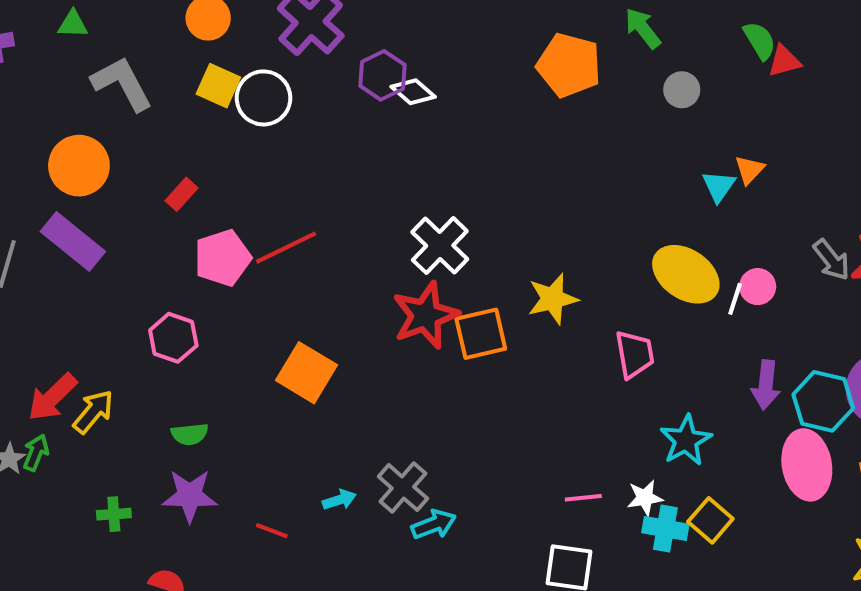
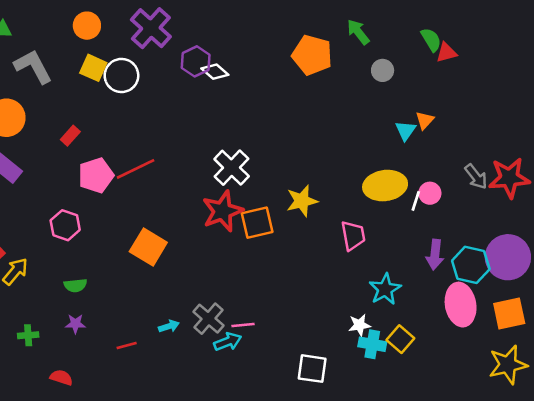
yellow ellipse: (686, 274) -> (385, 186), turned -42
purple star: (190, 496) -> (75, 324), size x0.6
pink line: (583, 498) -> (243, 325), moved
red line: (272, 531) -> (127, 345), turned -36

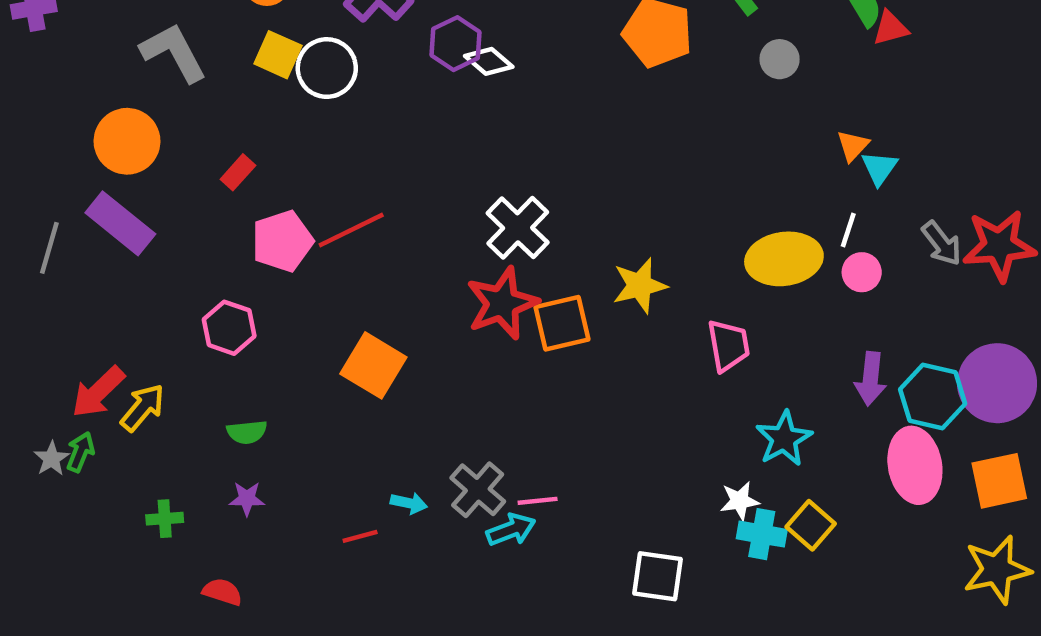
cyan triangle: (406, 131) -> (879, 168), moved
white line: (416, 201) -> (848, 230), moved
cyan arrow: (169, 326) -> (409, 503), turned 30
red line: (127, 345) -> (360, 536), moved

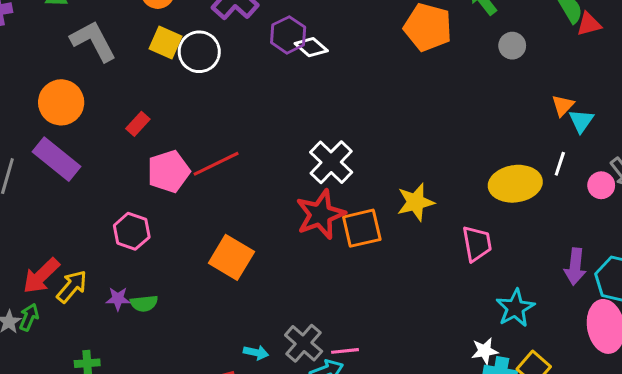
pink circle: (862, 272) -> (601, 185), moved
purple star: (247, 499) -> (118, 299), moved

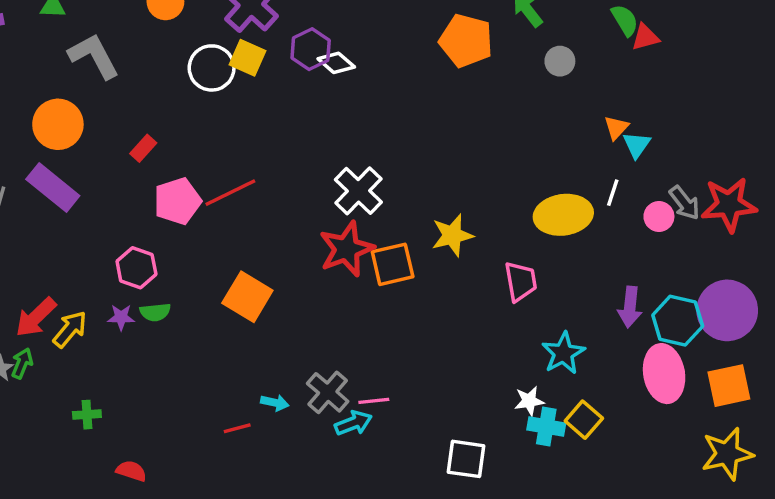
yellow square: (165, 43) -> (247, 58), moved
purple star: (118, 299) -> (121, 317), moved
green semicircle: (144, 303) -> (155, 312), moved

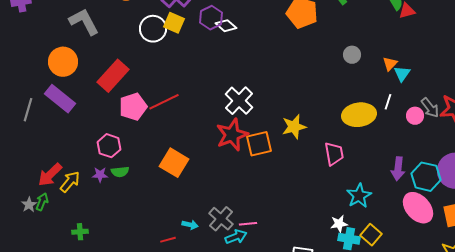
gray circle: (560, 61) -> (352, 55), moved
red rectangle: (143, 148) -> (113, 76), size x2.0
pink ellipse: (664, 374) -> (418, 208), turned -32

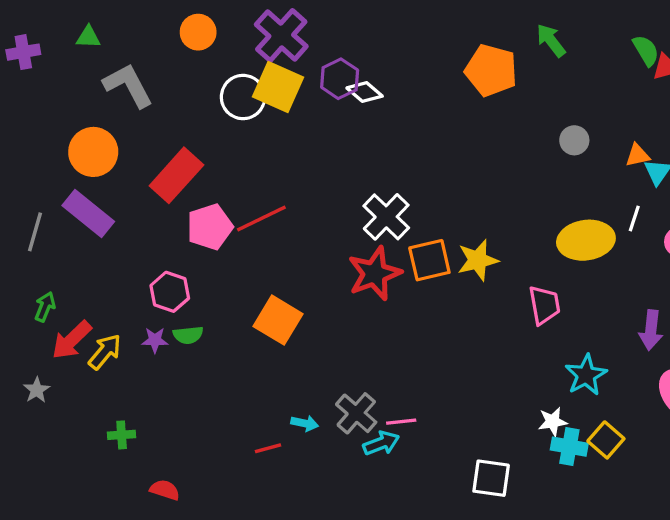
yellow square: (174, 23) -> (278, 87), size x1.4
orange triangle: (390, 64) -> (638, 155), turned 35
orange square: (259, 144) -> (429, 260), moved
green arrow: (42, 202) -> (45, 307), moved

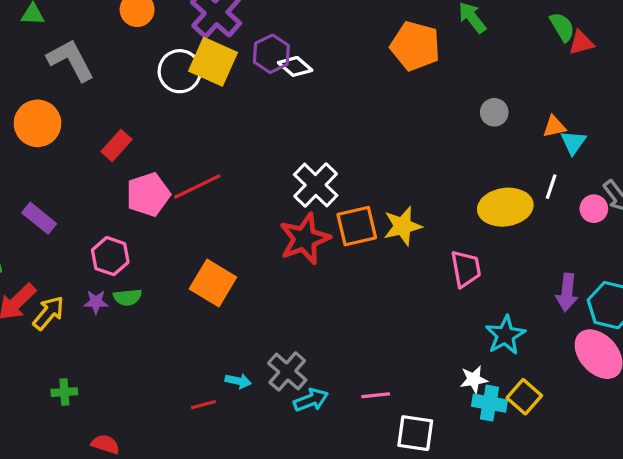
red rectangle: (176, 175) -> (117, 145), size x0.6
purple rectangle: (88, 214) -> (39, 218), moved, size x0.7
pink line: (401, 422) -> (376, 395), moved

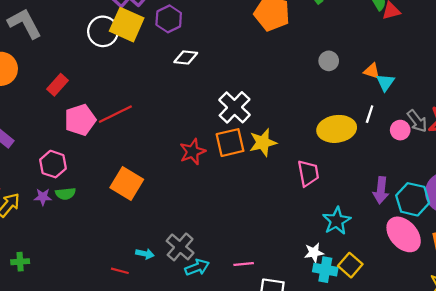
white diamond: (295, 66) -> (186, 57), moved, turned -35
orange triangle: (554, 127) -> (372, 71), turned 30
white cross: (316, 185) -> (235, 107), moved
red star: (305, 239) -> (193, 152), size x0.7
red line: (203, 405) -> (120, 271), turned 30

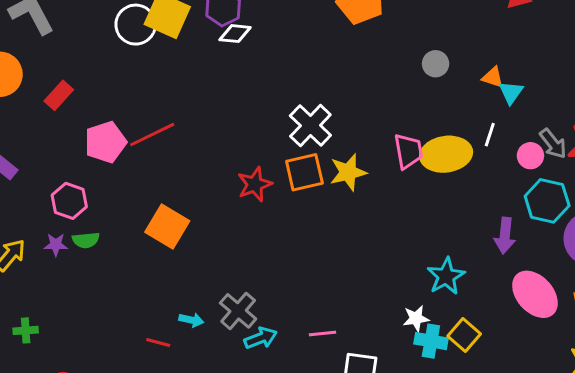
white diamond: (186, 57) -> (235, 34), moved
red rectangle: (58, 85) -> (59, 95), moved
pink trapezoid: (308, 173) -> (408, 151), moved
cyan hexagon: (413, 199) -> (547, 201), moved

